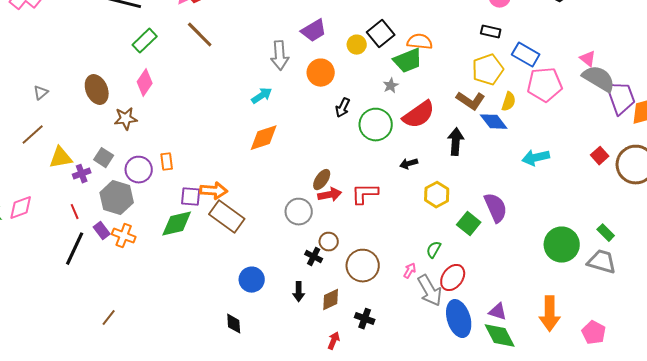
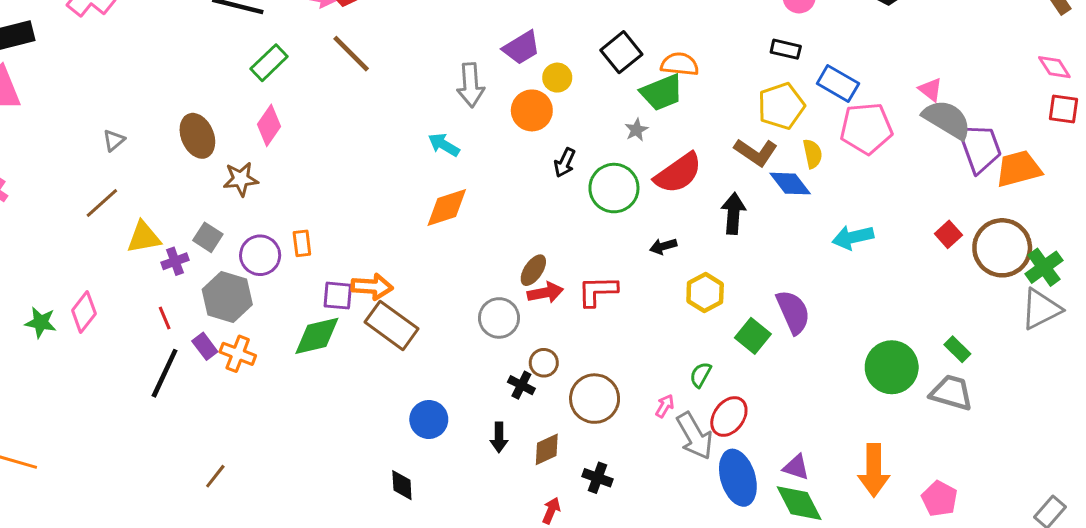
yellow circle: (357, 45) -> (557, 78), moved
cyan arrow: (262, 96) -> (444, 145), turned -115
yellow semicircle: (509, 102) -> (813, 154), turned -30
pink diamond: (21, 208) -> (84, 312), turned -32

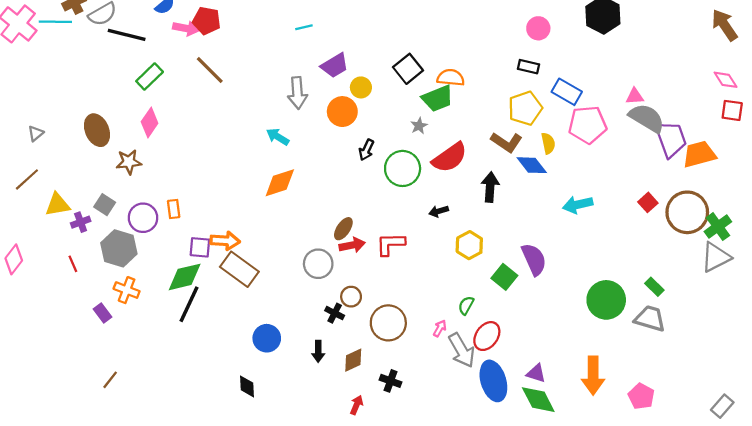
pink triangle: (931, 90) -> (635, 96), turned -42
purple rectangle: (205, 346) -> (102, 313), moved
black line: (165, 373) -> (189, 304), moved

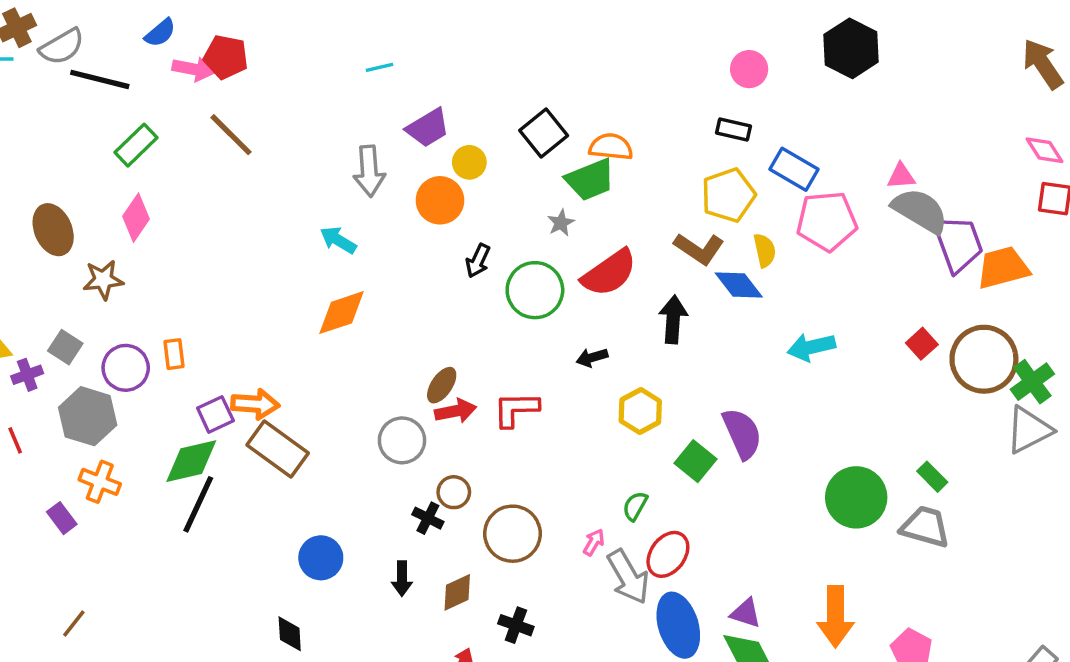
purple square: (200, 247) -> (215, 414), turned -30

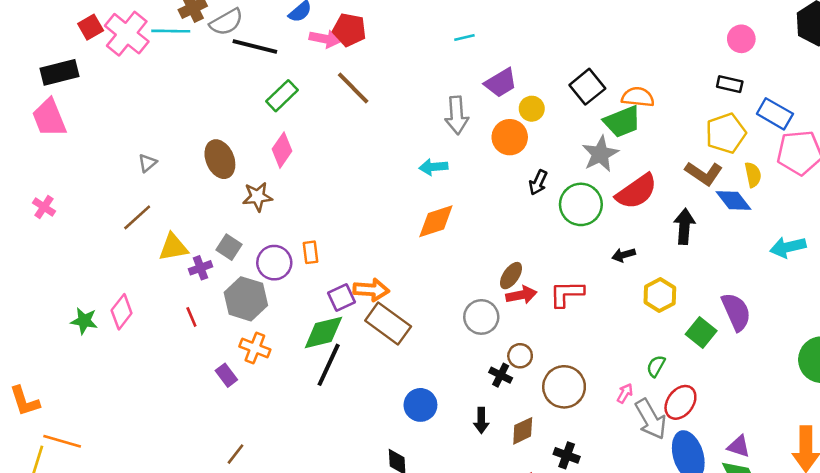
gray star: (561, 223) -> (600, 154), size x1.8
cyan arrow: (338, 240) -> (433, 167), turned -36

